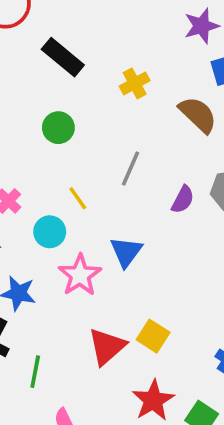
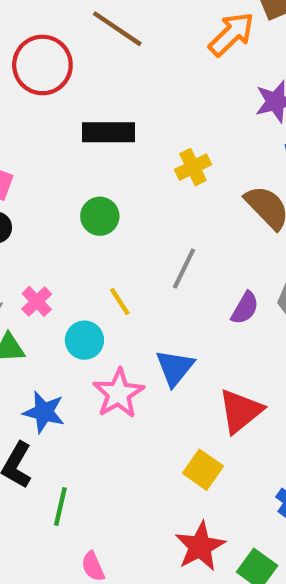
black rectangle: (63, 57) -> (108, 132), turned -42
red triangle: (107, 347) -> (240, 411), moved

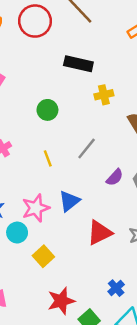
black rectangle: (108, 132) -> (78, 64), moved
cyan circle: (84, 340) -> (17, 233), moved
yellow square: (203, 470) -> (43, 256), moved

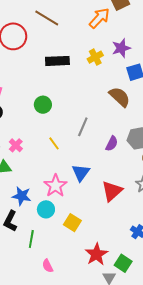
yellow cross: (104, 95) -> (95, 57), moved

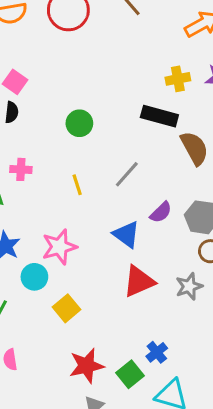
black rectangle: (57, 61) -> (159, 116), moved
pink cross: (16, 145) -> (21, 169), turned 32
blue triangle: (81, 173) -> (126, 234), moved, turned -48
green square: (123, 263) -> (130, 374), moved

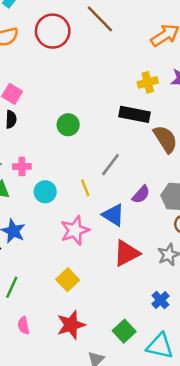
yellow line: (77, 185) -> (85, 188), moved
pink star: (59, 247) -> (75, 230), moved
cyan circle: (34, 277) -> (45, 192), moved
blue cross: (157, 352) -> (160, 300), moved
red star: (87, 366) -> (71, 325), moved

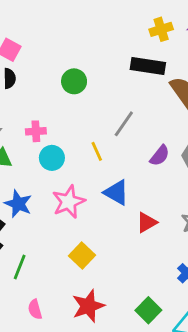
pink cross: (22, 167) -> (36, 131), moved
blue triangle: (113, 215) -> (116, 192), moved
pink star: (75, 230) -> (69, 202), moved
red triangle: (126, 253) -> (147, 222), size x0.7

